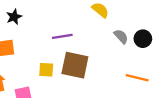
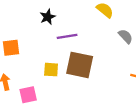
black star: (14, 17) -> (48, 17), moved

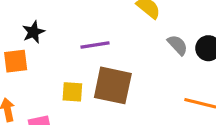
black star: (48, 17) -> (33, 32), moved

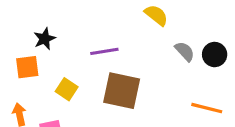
yellow square: (72, 92) -> (67, 89), moved, turned 30

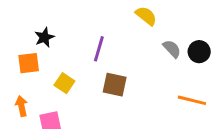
purple line: (104, 51) -> (99, 49), turned -65
brown square: (122, 91) -> (115, 85), size x0.7

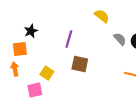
yellow square: (64, 83) -> (47, 73), moved
orange arrow: (21, 106) -> (15, 69), moved

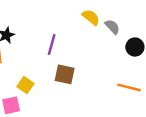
gray semicircle: (120, 39) -> (112, 27), moved

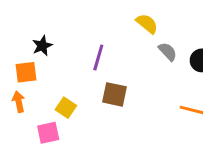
gray semicircle: (112, 27) -> (168, 52), moved

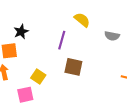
yellow semicircle: (147, 24) -> (82, 20), moved
gray semicircle: (168, 52) -> (112, 36), turned 144

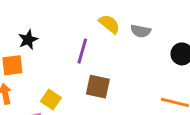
gray semicircle: (112, 36) -> (141, 31), moved

